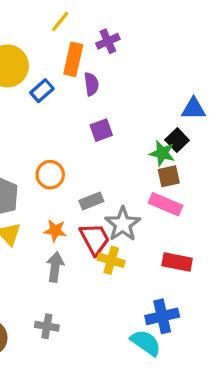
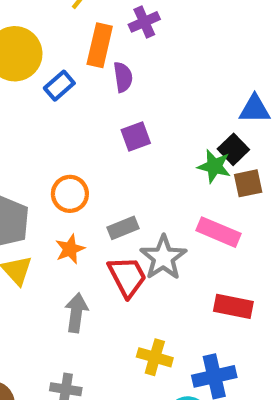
brown square: (169, 176) -> (248, 183), moved
orange star: (55, 231) -> (70, 249), moved, turned -30
yellow cross: (111, 260) -> (155, 357), moved

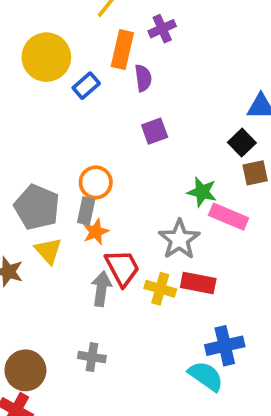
green star: (214, 166) -> (202, 192), moved
gray rectangle: (123, 228) -> (86, 211), moved, turned -56
red trapezoid: (127, 277) -> (122, 268), moved
red rectangle: (233, 306) -> (198, 283), moved
yellow cross: (155, 357) -> (160, 289), moved

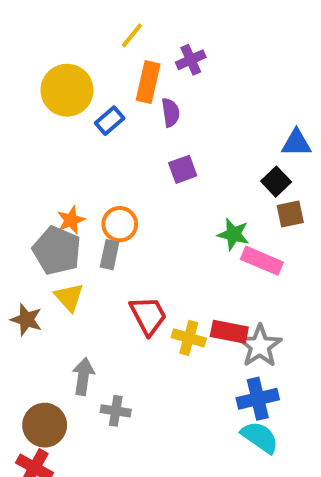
orange star: (96, 232) -> (71, 220), moved
gray star: (179, 239) -> (260, 346), moved
gray arrow: (101, 289) -> (83, 376), moved
cyan semicircle: (206, 376) -> (260, 437), moved

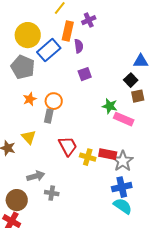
blue rectangle: (110, 121) -> (49, 50), size x1.6
gray pentagon: (57, 251) -> (23, 67), moved
gray arrow: (83, 376) -> (36, 176), turned 66

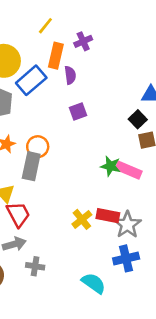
green star: (110, 106) -> (110, 166), moved
gray rectangle: (49, 116) -> (31, 166), size x1.5
red trapezoid: (68, 146) -> (18, 214), moved
yellow cross: (88, 157) -> (82, 219), turned 35
cyan semicircle: (123, 206) -> (94, 283), moved

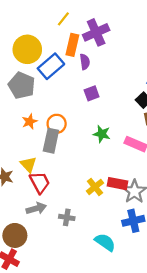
purple cross: (83, 41) -> (96, 32), size x1.6
green star: (110, 166) -> (102, 134), moved
gray cross: (35, 266) -> (67, 217), moved

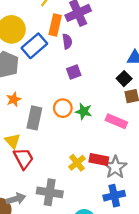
orange circle: (57, 124) -> (63, 108), moved
gray arrow: (36, 208) -> (16, 199), moved
gray cross: (67, 217) -> (50, 192), size x1.6

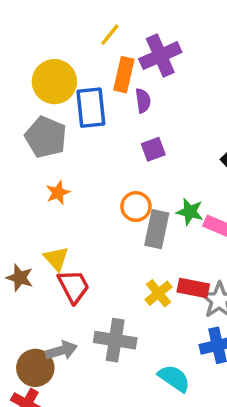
blue rectangle: (34, 46) -> (91, 108), turned -55
green star: (84, 111) -> (190, 212), moved
gray rectangle: (34, 118) -> (157, 229), moved

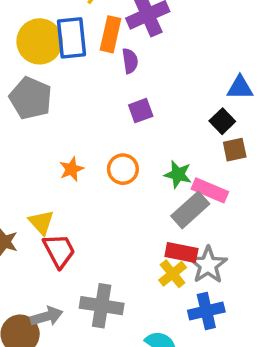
blue rectangle: (91, 108) -> (71, 38), moved
orange star: (58, 193) -> (71, 169), moved
gray rectangle: (157, 229) -> (190, 210), moved, turned 36
yellow cross: (159, 293) -> (173, 274), moved

